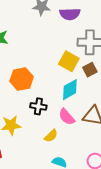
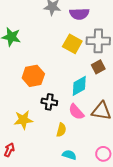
yellow square: (69, 61) -> (72, 44), moved
yellow semicircle: (51, 136) -> (61, 130), turned -32

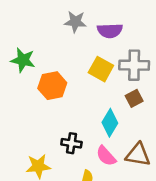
orange hexagon: (33, 76) -> (52, 86), moved
cyan diamond: (79, 86) -> (110, 123), turned -30

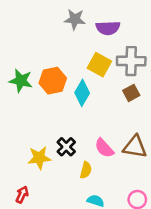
green star: (23, 60) -> (21, 81), moved
cyan diamond: (110, 123) -> (82, 93), moved
black cross: (71, 143) -> (66, 147), moved, turned 36

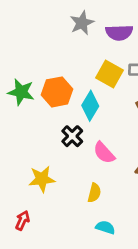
gray star: (75, 19) -> (82, 23), turned -30
black cross: (66, 147) -> (72, 136), moved
pink semicircle: (104, 148) -> (104, 153), moved

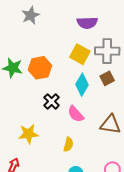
gray star: (82, 23) -> (31, 15), moved
cyan diamond: (90, 106) -> (82, 85), moved

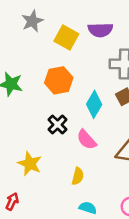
yellow square: (80, 54) -> (66, 37), moved
orange hexagon: (40, 68) -> (59, 80), moved
yellow star: (28, 134) -> (30, 164), turned 30

